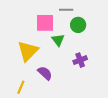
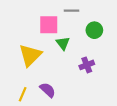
green circle: (78, 25) -> (94, 30), moved
purple semicircle: (45, 73) -> (48, 90), moved

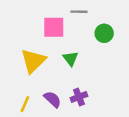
green triangle: (63, 43) -> (71, 58), moved
purple cross: (87, 65) -> (79, 97), moved

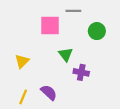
yellow triangle: (33, 61) -> (22, 61), moved, size x0.6
purple cross: (79, 97) -> (81, 72), moved, turned 32

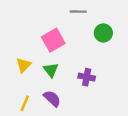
pink square: (50, 25) -> (53, 40), moved, turned -30
green triangle: (66, 54) -> (51, 70), moved

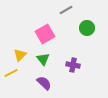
gray line: (78, 12) -> (66, 10), turned -32
yellow line: (25, 103) -> (11, 73), moved, turned 40

